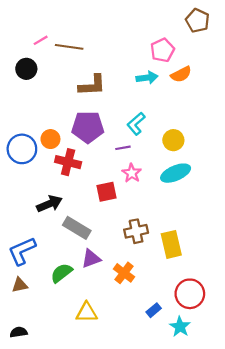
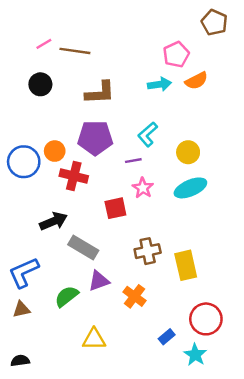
black circle: (26, 69) -> (40, 84), moved

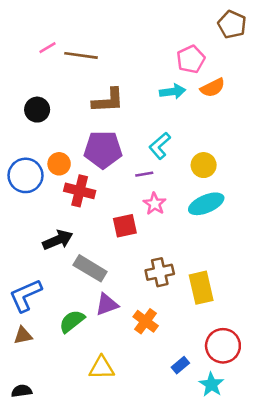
black circle: (40, 84) -> (37, 110), moved

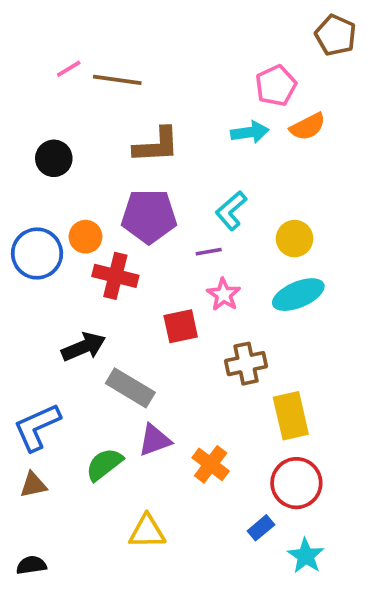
brown cross: (160, 272) -> (246, 364), moved
red circle: (223, 346) -> (296, 483), moved

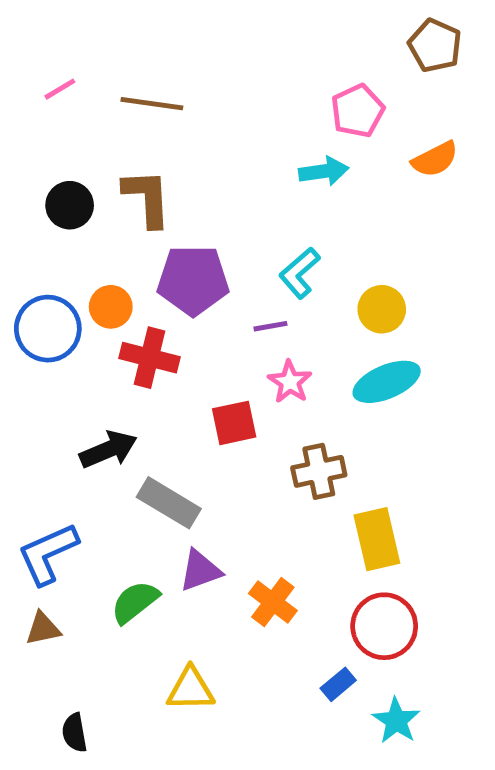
pink line: (69, 69) -> (60, 89), moved
orange semicircle: (308, 127) -> (435, 159), moved
brown L-shape: (156, 145) -> (147, 198), moved, turned -90
black semicircle: (31, 565) -> (74, 733), moved, turned -92

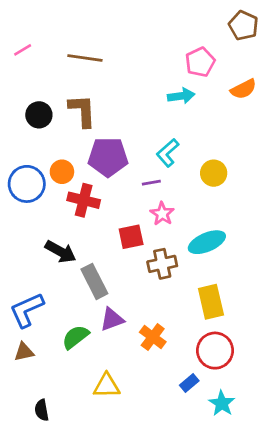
pink line: (60, 89) -> (23, 50), moved
cyan ellipse: (387, 382) -> (207, 242), moved
black arrow: (108, 450) -> (61, 252), turned 52
brown cross: (319, 471) -> (162, 264), moved
gray rectangle: (169, 503) -> (94, 281), turned 32

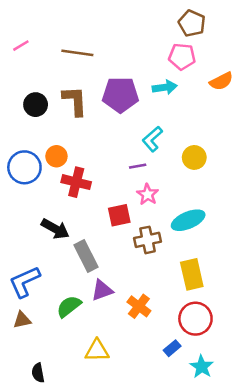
brown pentagon: (243, 25) -> (192, 23), moved
pink pentagon: (200, 62) -> (182, 57), turned 30
purple pentagon: (108, 157) -> (120, 95), moved

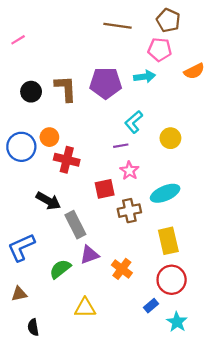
brown line: (77, 53) -> (118, 26), moved
brown triangle: (22, 320) -> (19, 294), moved

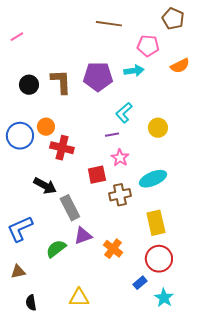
brown pentagon: (168, 20) -> (173, 19), moved
yellow triangle: (85, 308) -> (79, 298), moved

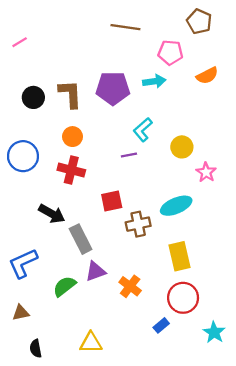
orange circle: (46, 127) -> (72, 137), moved
pink star: (120, 158) -> (206, 172), moved
cyan star: (164, 298) -> (214, 332), moved

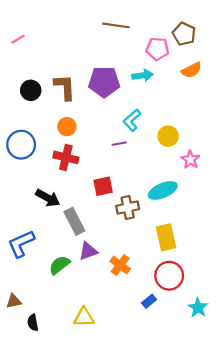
brown pentagon: (199, 21) -> (184, 34), moved
brown triangle: (21, 313) -> (14, 301), moved

